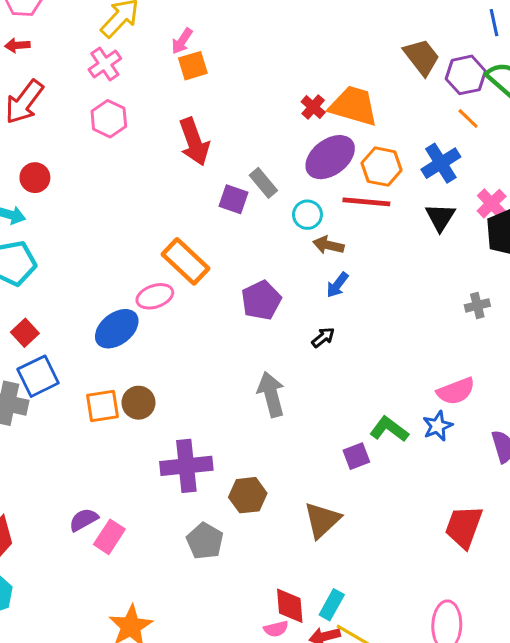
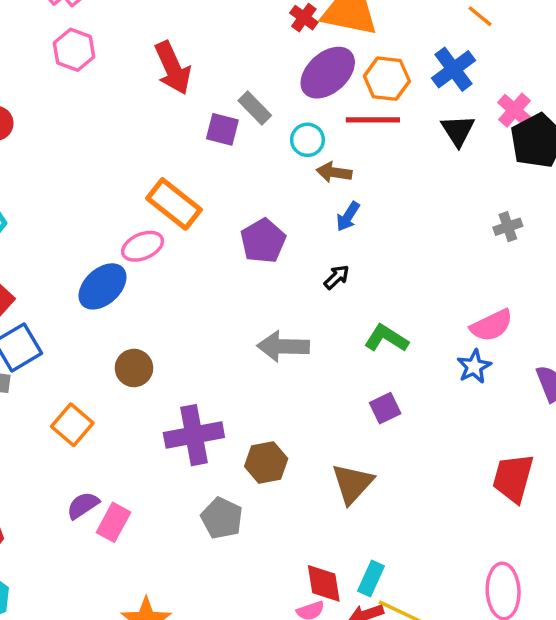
gray arrow: (271, 394) -> (283, 346), turned -69
orange square: (102, 406) -> (72, 425), moved, turned -36
green L-shape: (389, 429) -> (386, 338), moved

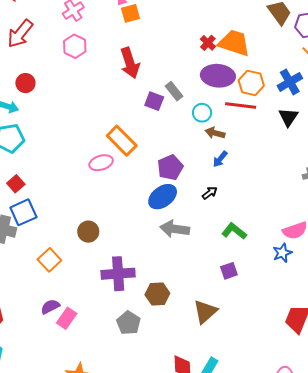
purple ellipse: (328, 73) -> (218, 76), turned 40
blue ellipse: (103, 286) -> (163, 197), moved

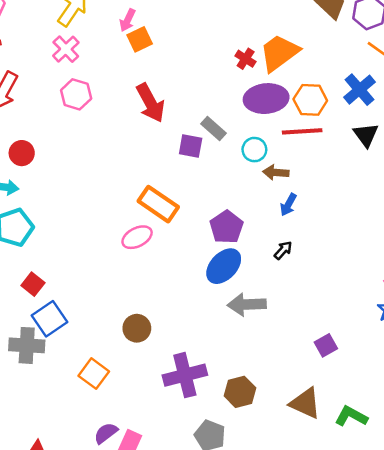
orange trapezoid: (234, 43) -> (279, 53), turned -44
green L-shape: (234, 231) -> (351, 416), moved
brown triangle: (205, 312) -> (305, 403), turned -44

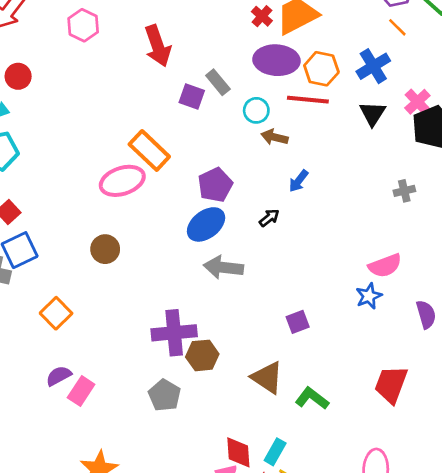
blue arrow: (288, 205) -> (299, 181), moved
pink ellipse: (137, 237) -> (122, 181), size x1.4
brown circle: (137, 328) -> (105, 249), moved
purple cross: (185, 375) -> (174, 333), moved

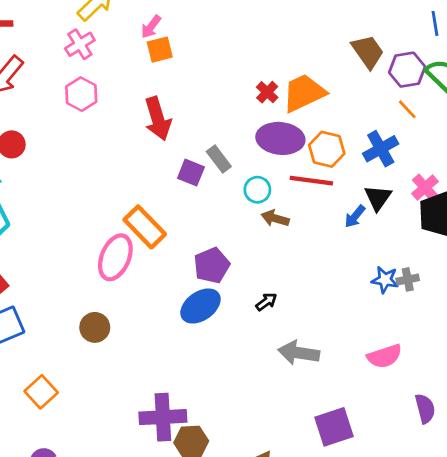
pink ellipse: (122, 181) -> (115, 257), turned -51
blue arrow: (299, 181) -> (355, 216), moved
gray arrow: (223, 267) -> (299, 353), moved
blue star: (369, 296) -> (385, 280), moved, turned 30
purple square: (298, 322) -> (334, 427), moved, size x1.6

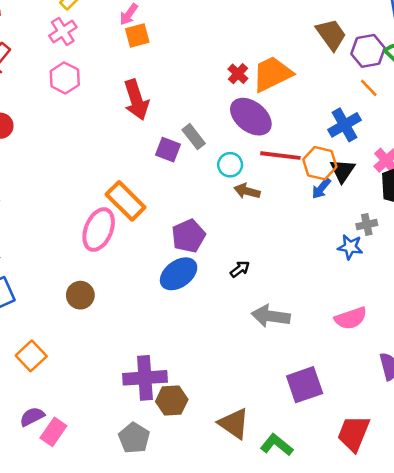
purple ellipse: (280, 138) -> (251, 117), turned 33
orange hexagon: (327, 149) -> (320, 163), moved
gray cross: (408, 279) -> (367, 225), moved

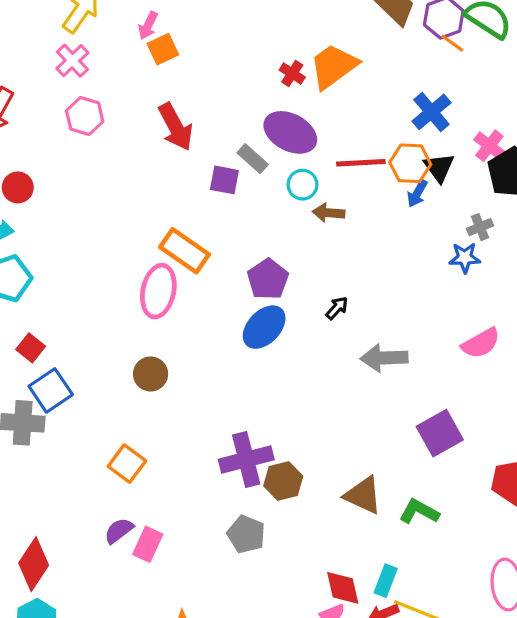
orange line: (369, 88) -> (452, 43), moved
purple ellipse: (251, 117) -> (290, 132), moved
orange square: (31, 356) -> (127, 464), moved

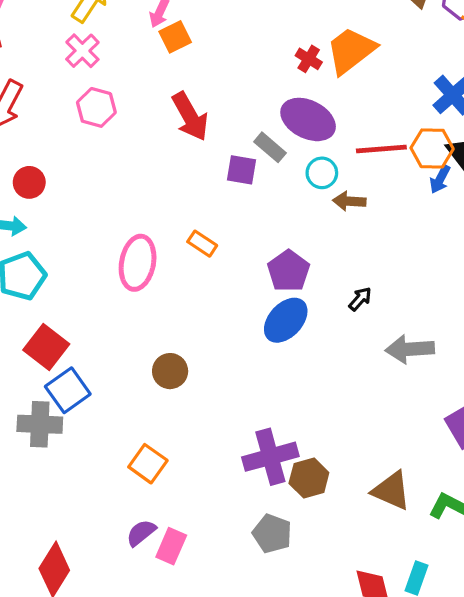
orange rectangle: (185, 251) -> (202, 244), size x0.6
pink ellipse: (158, 291) -> (138, 263), moved
red square: (31, 348) -> (46, 347), size x1.5

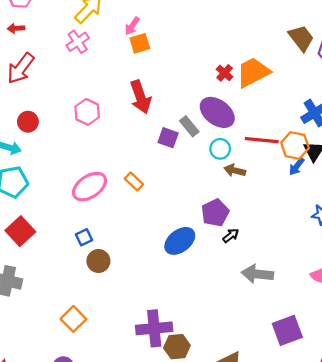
pink hexagon: (96, 107) -> (87, 112), moved
pink ellipse: (138, 263) -> (89, 187), turned 36
purple pentagon: (288, 271) -> (215, 213), moved
blue square: (68, 390) -> (84, 237), moved, size x0.6

